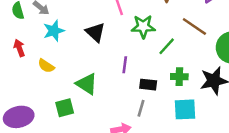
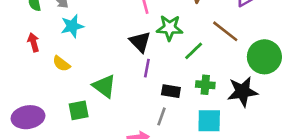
black triangle: (95, 32) -> (140, 42), moved

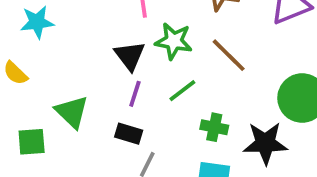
brown line: (225, 31) -> (229, 55), moved
green line: (194, 51) -> (182, 91), moved
black rectangle: (171, 91) -> (129, 134), moved

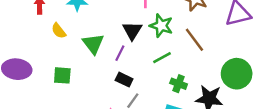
purple line: (135, 94) -> (120, 53), moved
green triangle: (72, 112) -> (93, 44), moved

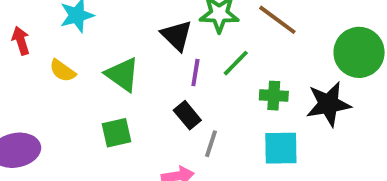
purple line: (120, 53) -> (195, 73), moved
green square: (62, 75) -> (116, 133), moved
black rectangle: (124, 80) -> (187, 115), turned 42

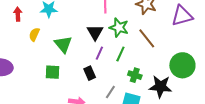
green line: (236, 63) -> (120, 54), turned -35
yellow semicircle: (63, 71) -> (34, 34), turned 64
gray line: (211, 144) -> (110, 92), moved

